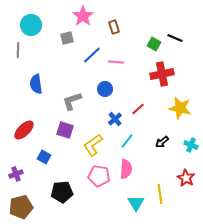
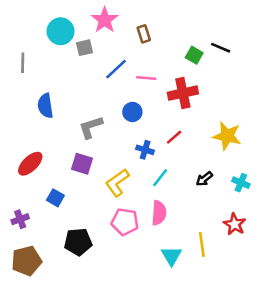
cyan circle: (31, 25) -> (61, 31), moved
red cross: (162, 74) -> (183, 93), moved
blue cross: (115, 119) -> (145, 150), turned -32

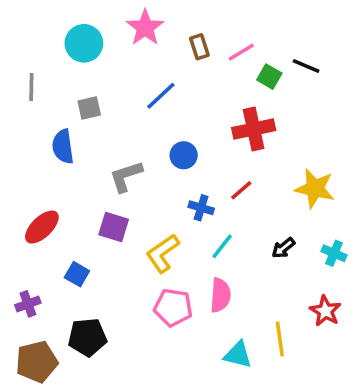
gray square: (84, 48) -> (89, 108), moved
pink line: (146, 78) -> (241, 52), moved, turned -36
black pentagon: (78, 242) -> (87, 337), moved
cyan triangle: (172, 256) -> (238, 355), turned -45

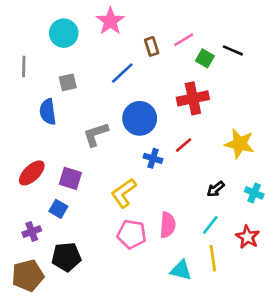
brown rectangle: (199, 47) -> (152, 46), moved
blue circle: (184, 155) -> (140, 118), size x1.6
purple square: (114, 227) -> (70, 178), moved
cyan line: (222, 246) -> (210, 225), moved
purple cross: (28, 304) -> (32, 232), moved

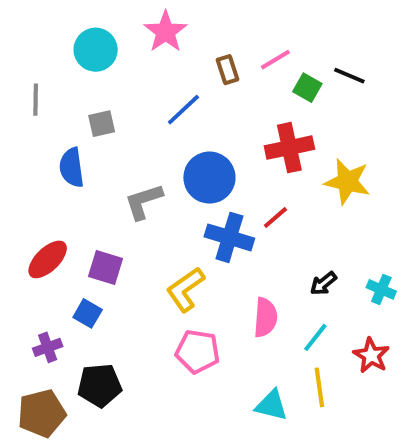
yellow star: (240, 144) -> (347, 182), moved
blue cross: (153, 158) -> (229, 237), size x1.6
pink semicircle: (168, 225) -> (265, 317), moved

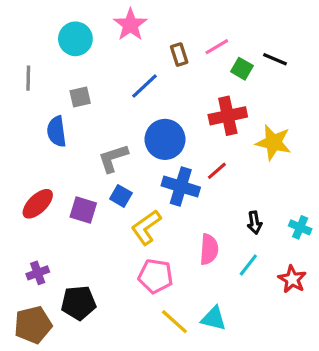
black arrow: (323, 283) -> (255, 223), turned -60
blue square: (88, 313) -> (121, 196), moved
yellow line: (319, 387) -> (174, 322), moved, turned -40

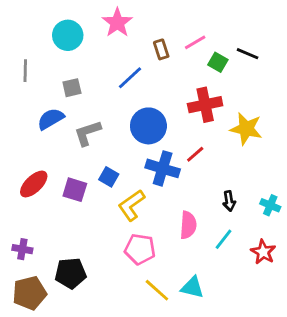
blue semicircle: (57, 132) -> (51, 119), turned 68
gray L-shape: (113, 158) -> (88, 133), moved
purple cross: (38, 273) -> (22, 249), moved, turned 30

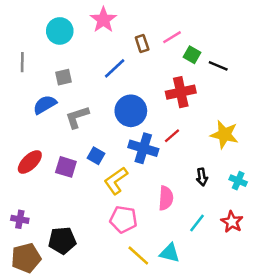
black line: (248, 54) -> (218, 66), moved
yellow star: (246, 129) -> (224, 135), moved
cyan line: (224, 239) -> (197, 223), moved

